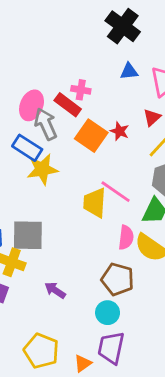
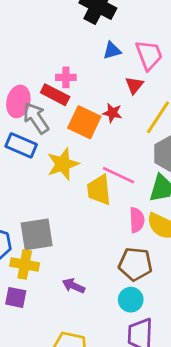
red triangle: (152, 118) -> (134, 85), moved
yellow star: (42, 169) -> (63, 164), moved

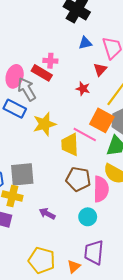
orange square: (84, 122) -> (102, 120), moved
pink semicircle: (137, 220) -> (101, 189), moved, size x1.4
brown pentagon: (135, 264) -> (78, 179), moved
cyan circle: (131, 300) -> (88, 217), moved

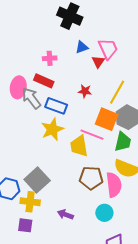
pink cross: (50, 61) -> (50, 58), moved
red triangle: (100, 69) -> (98, 62), moved
blue rectangle: (15, 109) -> (56, 106), moved
gray square: (22, 174) -> (37, 180), turned -30

